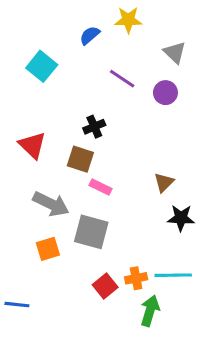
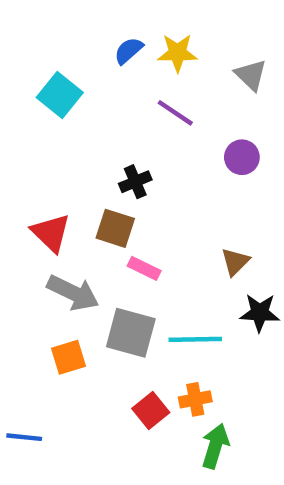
yellow star: (128, 20) -> (177, 53), moved
purple circle: (165, 93) -> (242, 157), moved
red triangle: (32, 145) -> (51, 233), moved
cyan line: (173, 275) -> (195, 339), moved

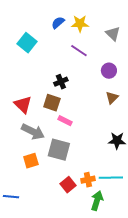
brown triangle: (235, 262) -> (112, 98), moved
cyan line: (195, 339) -> (111, 178), moved

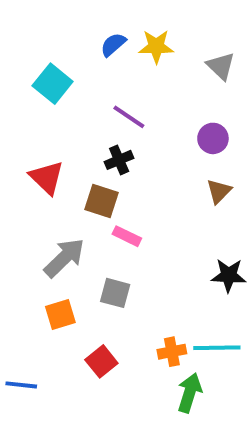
purple line: (79, 51) -> (129, 117), moved
red triangle: (23, 105) -> (47, 178), moved
gray arrow: (33, 132) -> (64, 258), turned -70
gray square: (59, 150) -> (115, 293), size x0.7
red square: (68, 185) -> (101, 361), moved

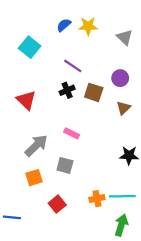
brown square: (101, 201) -> (94, 92), moved
green arrow: (189, 393) -> (121, 225), moved

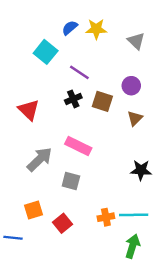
cyan square: (30, 47) -> (46, 52), moved
pink rectangle: (72, 133) -> (78, 146), size x1.5
orange square: (34, 178) -> (34, 210), moved

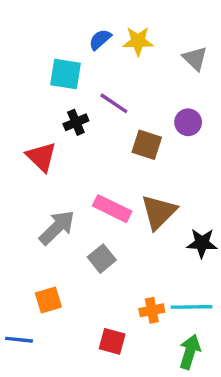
cyan square: (46, 52) -> (66, 74), turned -30
black cross: (73, 99) -> (76, 122), moved
brown triangle: (135, 118) -> (159, 212), moved, size x1.6
gray square: (71, 181) -> (102, 259), turned 36
red square: (62, 223) -> (112, 341), moved, turned -36

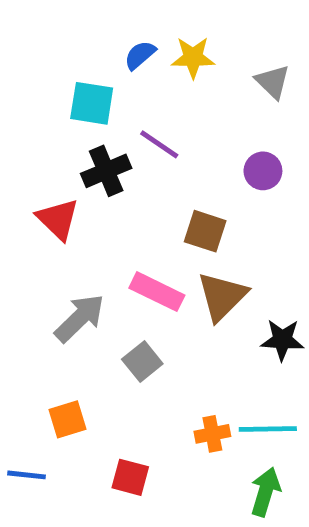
black cross: (76, 122) -> (106, 171), size x1.4
brown square: (147, 145) -> (205, 231), moved
red square: (112, 341) -> (130, 477), moved

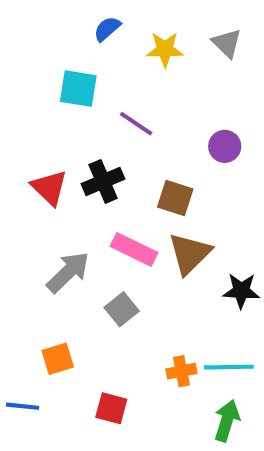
blue semicircle: (140, 55) -> (107, 29), moved
gray triangle: (273, 82) -> (227, 43), moved
black cross: (106, 171) -> (103, 181), moved

